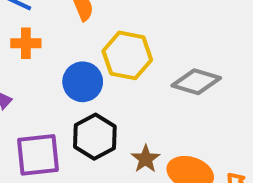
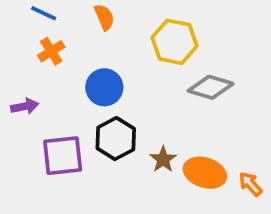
orange cross: (26, 43) -> (51, 51), turned -32
yellow hexagon: (127, 55) -> (175, 42), moved

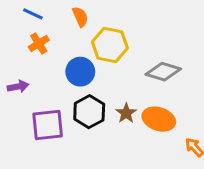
yellow hexagon: (175, 42) -> (110, 45), moved
brown star: (163, 159) -> (126, 113), moved
orange ellipse: (205, 173) -> (159, 119), moved

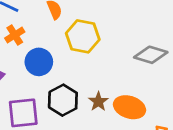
blue circle: (80, 72) -> (39, 62), moved
gray diamond: (163, 72) -> (151, 55), moved

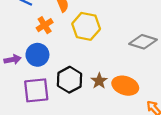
orange cross: (15, 35) -> (45, 25), moved
blue circle: (39, 62) -> (37, 55), moved

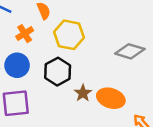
black hexagon: (69, 80) -> (58, 72), moved

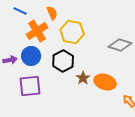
orange cross: (25, 34) -> (37, 31), size x1.5

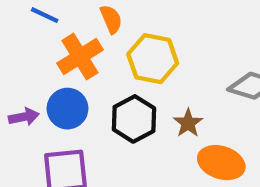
brown star: (83, 78) -> (188, 123), moved

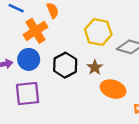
yellow hexagon: (153, 59) -> (98, 32), moved

